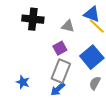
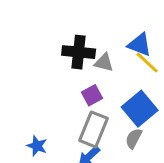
black cross: (33, 19) -> (79, 52), moved
gray semicircle: (95, 83) -> (134, 138), moved

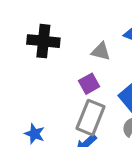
black cross: (79, 52) -> (43, 41), moved

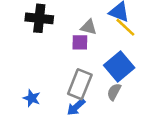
purple square: (89, 84) -> (80, 42), moved, turned 30

